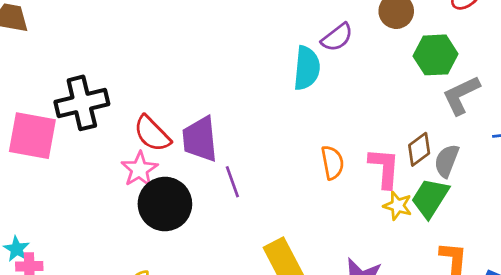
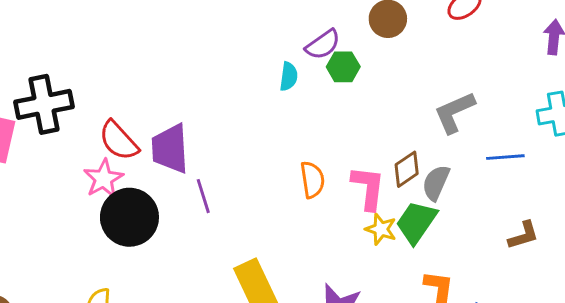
green hexagon: (436, 55) -> (343, 67), moved, size x0.7
cyan semicircle: (307, 68) -> (289, 76), size x0.6

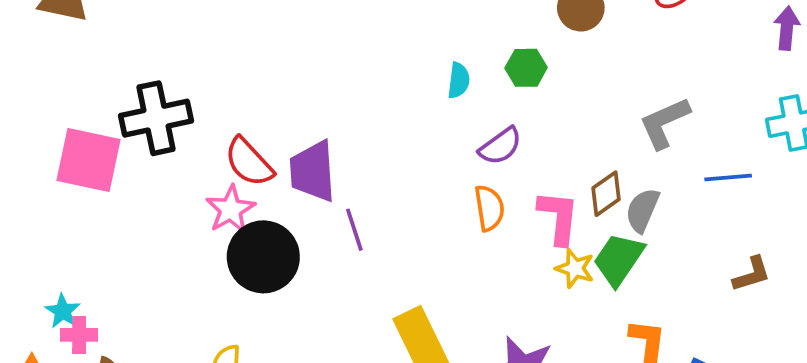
purple semicircle: (323, 45) -> (500, 146), moved

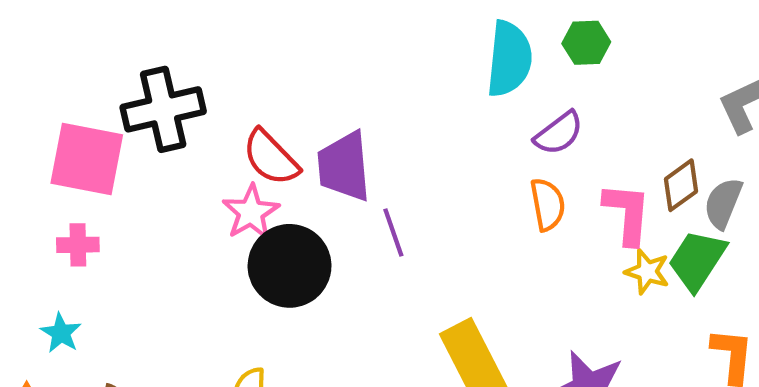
cyan semicircle: (459, 80) -> (509, 59), size x1.8
pink cross: (79, 335) -> (78, 245), moved

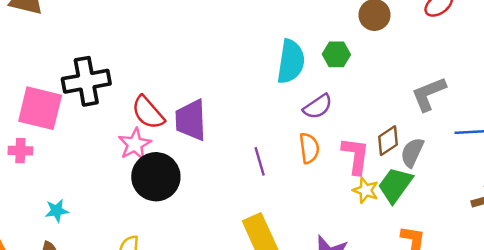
purple line: (393, 233) -> (260, 161), moved
pink cross: (78, 245) -> (20, 151), moved
cyan star: (61, 333) -> (57, 211), moved, turned 30

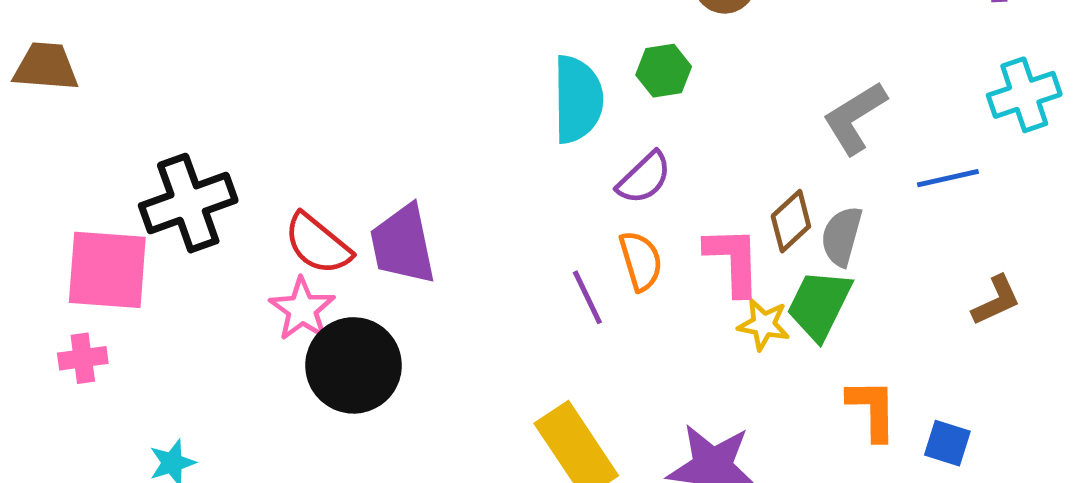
purple line: (260, 161) -> (587, 297), moved

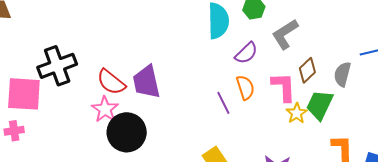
gray L-shape: (855, 118) -> (285, 34), moved
gray semicircle: (842, 236) -> (342, 74), moved
yellow star: (764, 325) -> (297, 113), turned 30

